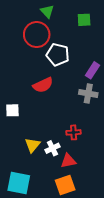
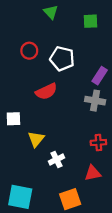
red circle: (37, 35) -> (29, 51), moved, size x0.6
red cross: (74, 132) -> (98, 142), moved
yellow triangle: (32, 145) -> (36, 139), moved
red triangle: (68, 161) -> (93, 173), moved

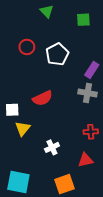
white pentagon: (62, 59) -> (57, 54), turned 30
red semicircle: (46, 91) -> (43, 98), moved
yellow triangle: (36, 139) -> (23, 129), moved

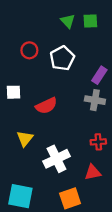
green triangle: (47, 11) -> (68, 21), moved
white square: (12, 110) -> (14, 92), moved
white cross: (52, 147) -> (56, 159), size x1.6

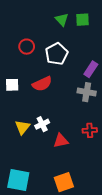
red semicircle: (46, 106) -> (42, 84), moved
white cross: (56, 159) -> (42, 124), moved, size x0.6
red triangle: (93, 172) -> (61, 141), moved

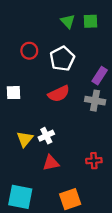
red semicircle: (42, 84) -> (59, 94), moved
red cross: (90, 130) -> (94, 161), moved
red triangle: (61, 141) -> (51, 163), moved

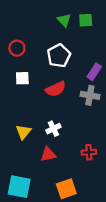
red circle: (29, 51) -> (17, 48), moved
white square: (13, 93) -> (22, 78), moved
white cross: (46, 136) -> (53, 129), moved

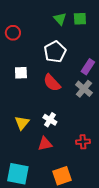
red circle: (17, 48) -> (13, 33), moved
red semicircle: (56, 89) -> (52, 83), turned 72
gray cross: (90, 95) -> (84, 89), turned 30
white cross: (53, 129) -> (50, 120), turned -32

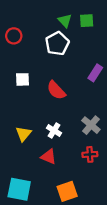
white pentagon: (55, 52) -> (57, 44), moved
gray cross: (84, 89) -> (91, 125), moved
red triangle: (45, 144) -> (49, 157), turned 35

